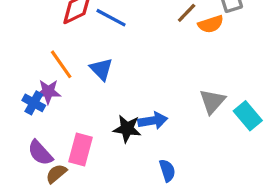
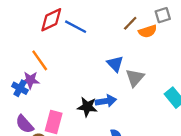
blue triangle: (101, 69) -> (115, 64), moved
gray triangle: (212, 101) -> (135, 78), moved

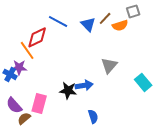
red diamond: (51, 20) -> (37, 37), moved
blue triangle: (115, 64) -> (88, 24), moved

